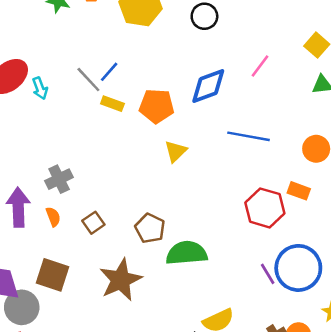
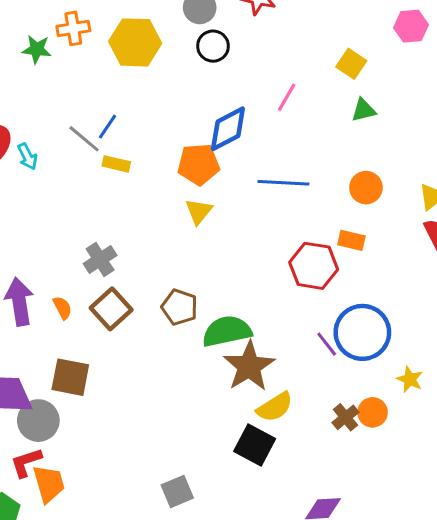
orange pentagon: (157, 106) -> (198, 164), moved
gray cross: (59, 179) -> (100, 259), moved
brown square: (93, 223) -> (111, 309), size x1.5
brown star: (121, 280) -> (249, 366), moved

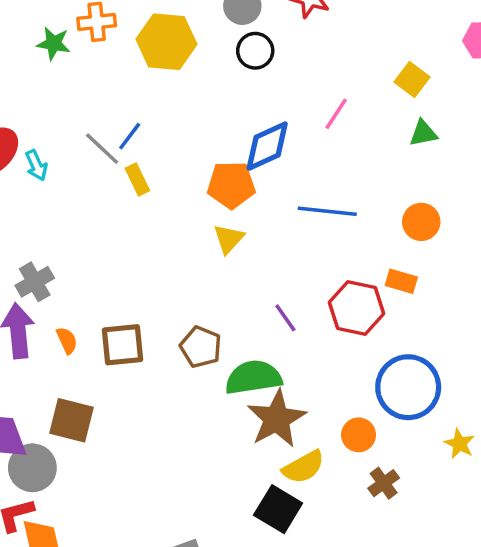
yellow rectangle: (116, 164) -> (137, 179), turned 48
gray cross: (100, 259) -> (35, 282), moved
brown square: (111, 309) -> (123, 345), turned 33
purple line: (327, 344) -> (285, 318), moved
orange circle: (373, 412) -> (359, 435), moved

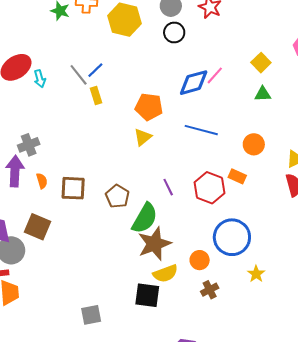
blue diamond: (267, 146) -> (194, 83), moved
green semicircle: (253, 377) -> (145, 218), turned 120
black square: (278, 509) -> (147, 295), turned -32

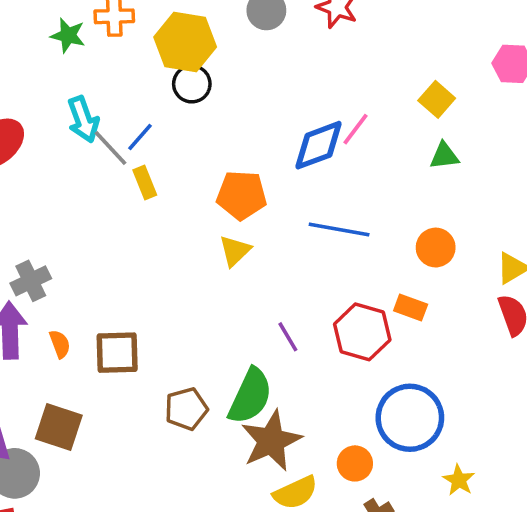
black circle: (174, 32) -> (192, 84), moved
cyan arrow: (40, 79) -> (83, 119), moved, size x1.4
brown pentagon: (117, 196) -> (186, 409), moved, turned 30

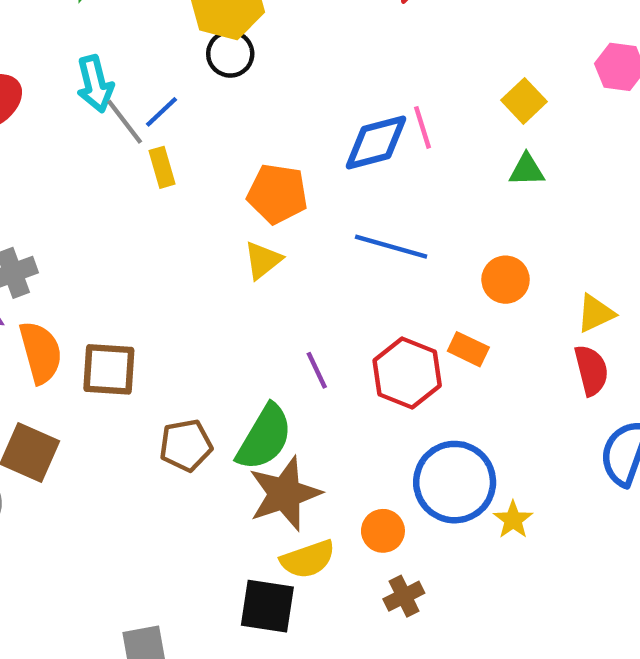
pink line: (356, 129) -> (423, 127), turned -60
orange semicircle: (60, 344) -> (41, 352), size x1.8
yellow star: (459, 480) -> (513, 520), moved

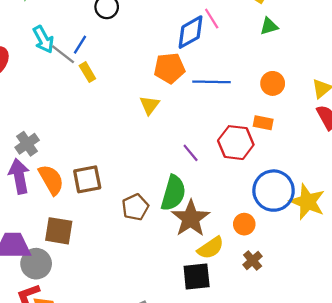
orange pentagon: (277, 194) -> (169, 68), moved
yellow star: (513, 520) -> (307, 202), size x1.8
brown cross: (404, 596) -> (253, 261), moved

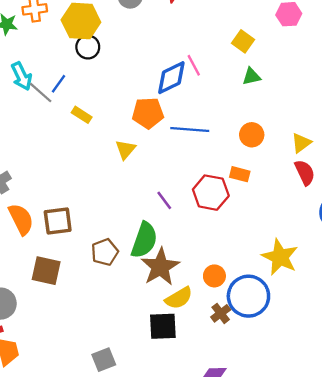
yellow rectangle: (87, 72) -> (82, 115), moved, turned -30
blue circle: (274, 191) -> (248, 296), moved
brown square: (59, 231) -> (46, 271), moved

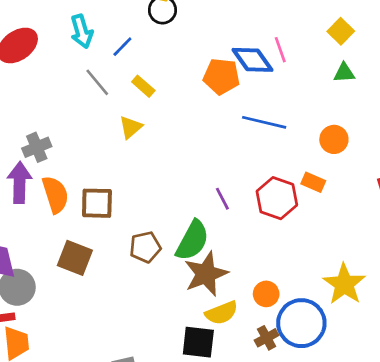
blue diamond: (171, 78) -> (253, 60), turned 72
gray line: (41, 93) -> (97, 82), moved
orange pentagon: (148, 113) -> (221, 76), moved
yellow triangle: (125, 149) -> (131, 127), moved

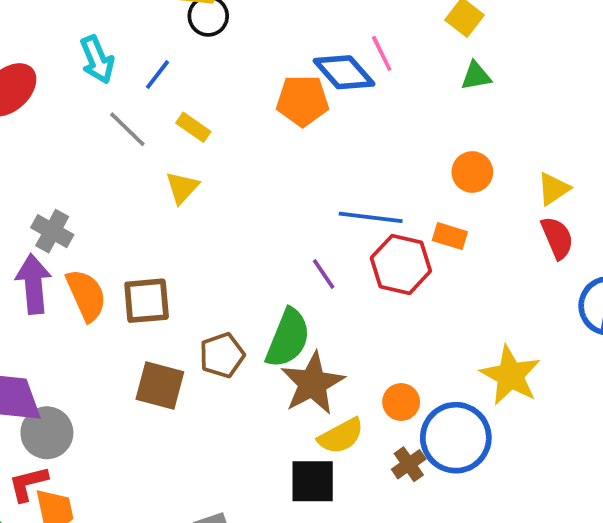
blue line: (264, 122) -> (371, 217), moved
gray cross: (37, 147) -> (52, 231), turned -32
brown square: (75, 258) -> (160, 385), moved

